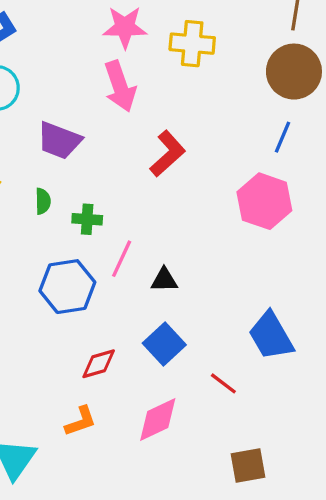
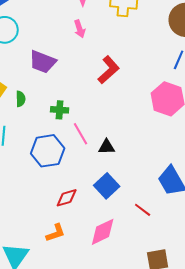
pink arrow: (120, 86) -> (80, 29), size x0.6
green semicircle: (43, 201) -> (21, 99), moved
pink line: (122, 259) -> (81, 134), turned -55

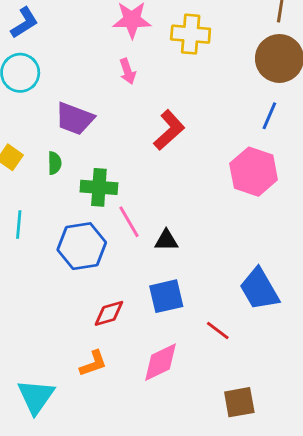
green semicircle: (21, 99) -> (55, 163), moved
green cross: (60, 110) -> (99, 187), size x1.4
blue square: (107, 186) -> (166, 296), turned 30

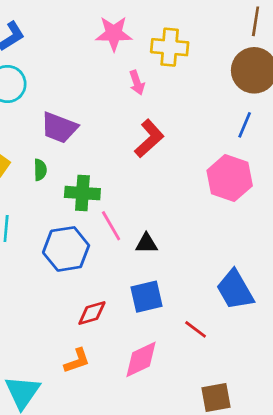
pink arrow: (128, 71) -> (137, 83), moved

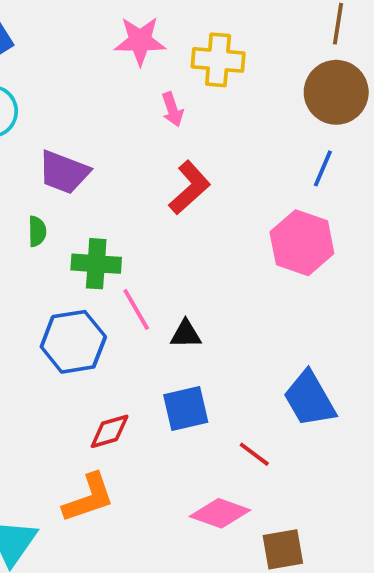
pink diamond: (141, 359) -> (220, 513), moved, turned 45
orange L-shape: (77, 361) -> (89, 498), size x1.4

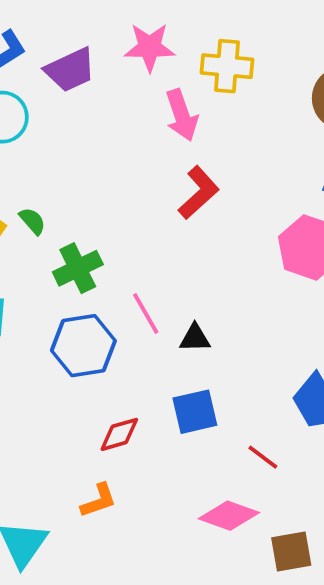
pink arrow: (172, 109) -> (182, 115), size x1.5
purple trapezoid: (64, 172) -> (70, 70), moved, turned -46
green semicircle: (37, 231) -> (32, 221), moved, turned -40
green cross: (96, 264) -> (78, 268), moved, turned -30
orange L-shape: (89, 498) -> (99, 501), size x0.7

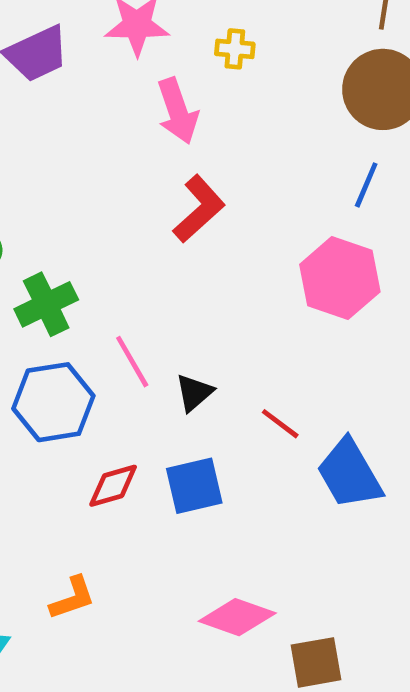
yellow cross: (227, 66) -> (235, 49), size x0.6
black triangle: (195, 338) -> (194, 393), turned -40
red diamond: (119, 434) -> (113, 486), moved
red line: (263, 457) -> (280, 424), moved

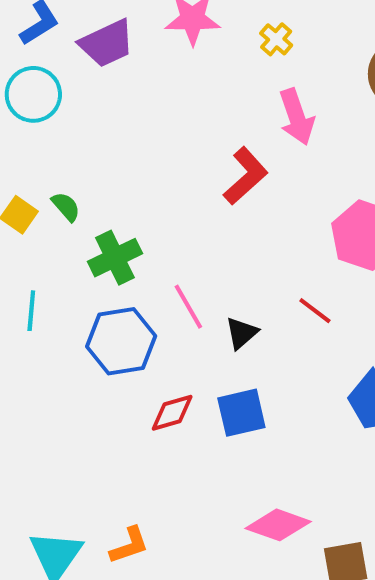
yellow cross: (235, 49) -> (276, 39), turned 36
pink arrow: (178, 111) -> (297, 117), moved
red line: (280, 424) -> (315, 311), moved
orange L-shape: (72, 598) -> (129, 545), moved

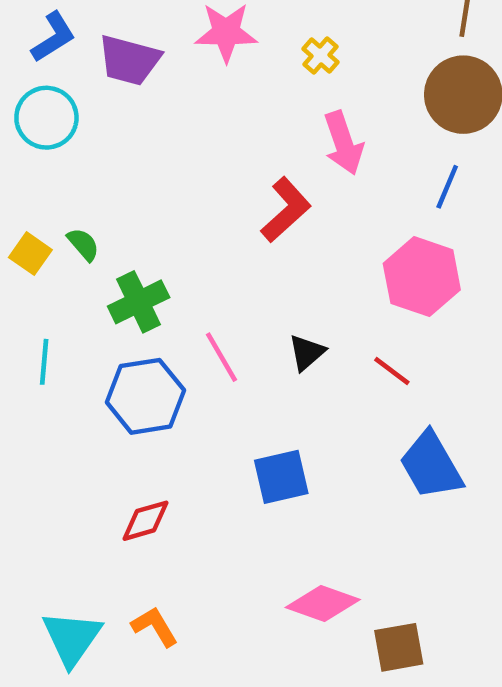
purple trapezoid: (107, 43) -> (129, 60), turned 40
red line: (315, 311) -> (392, 371), moved
black triangle: (241, 333) -> (307, 353), moved
red diamond: (172, 413) -> (145, 521), moved
orange L-shape: (129, 545) -> (155, 627), turned -102

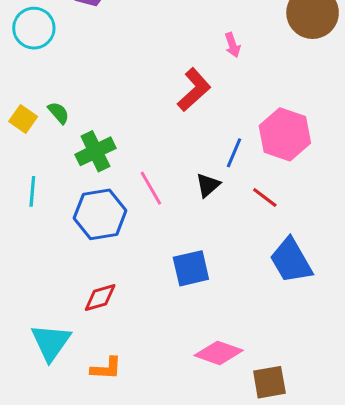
pink arrow: (344, 143) -> (233, 45), size x0.6
blue line: (447, 187) -> (234, 153), moved
orange L-shape: (155, 627) -> (106, 368), turned 124
cyan triangle: (72, 638) -> (51, 342), moved

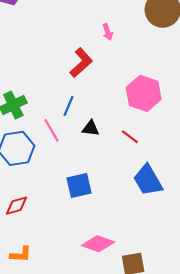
blue line: (234, 153) -> (68, 106), moved
black triangle: (208, 185) -> (91, 128), turned 48

